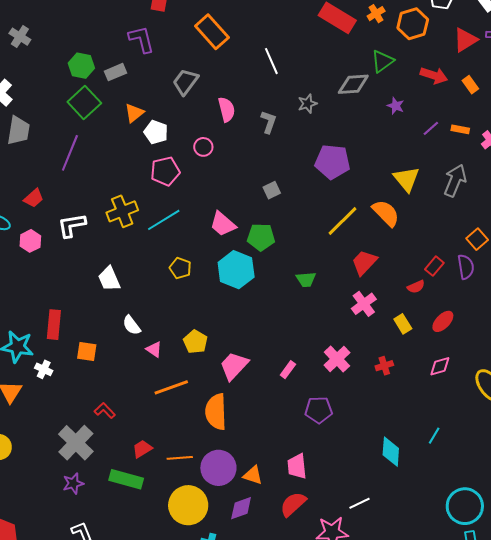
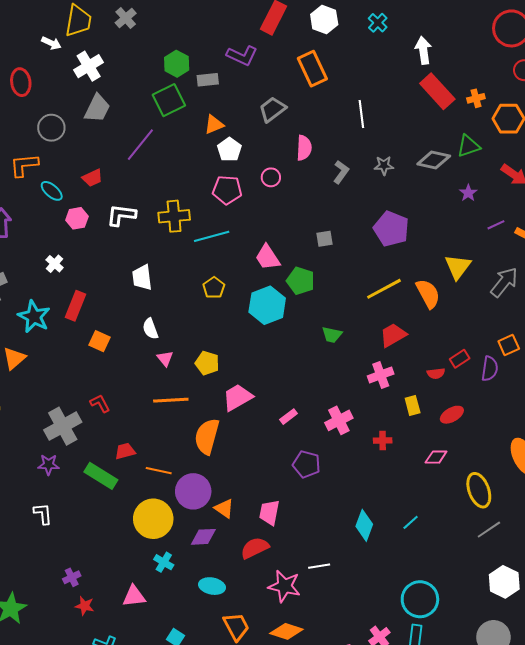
purple L-shape: (141, 39) -> (242, 56), turned 112
yellow pentagon: (195, 342) -> (207, 363), turned -30
white cross: (44, 369) -> (55, 264), moved

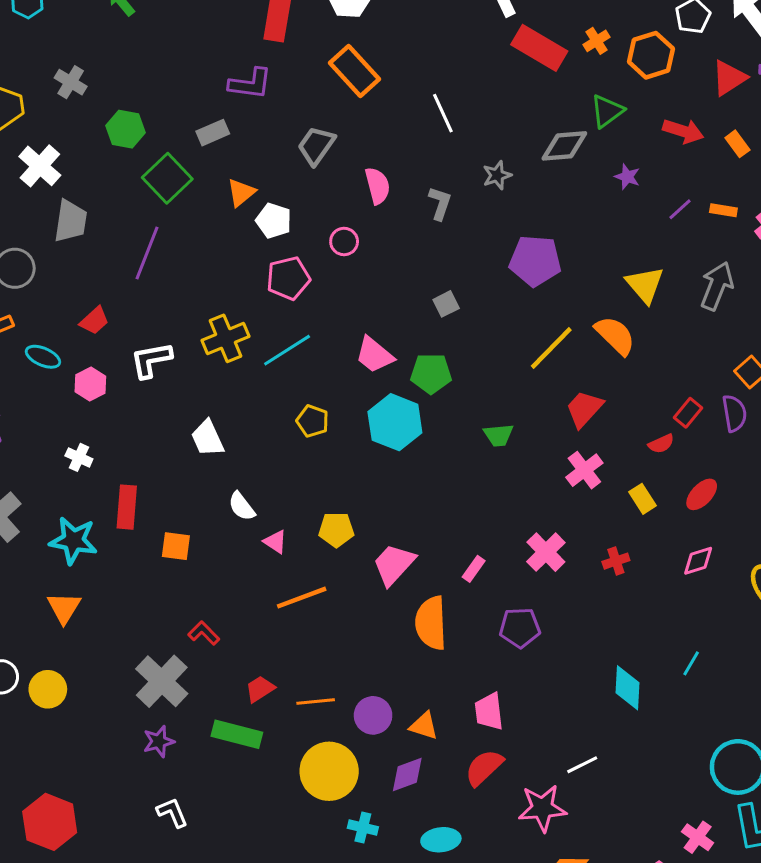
green hexagon: (177, 64) -> (126, 129), moved
orange semicircle: (207, 436) -> (431, 623), moved
purple circle: (193, 491) -> (373, 715), size x0.7

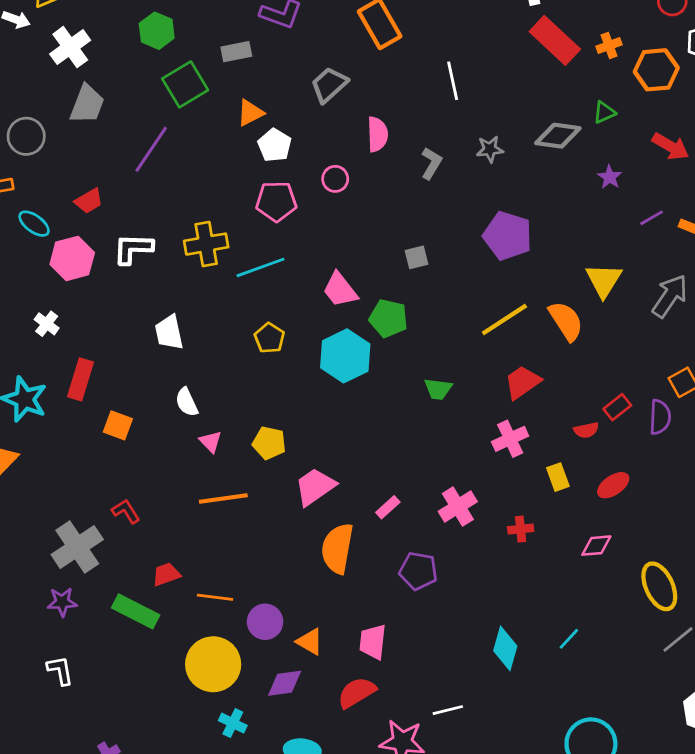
green triangle: (607, 111) -> (604, 112), size x0.7
pink hexagon: (90, 384) -> (72, 258), size x1.4

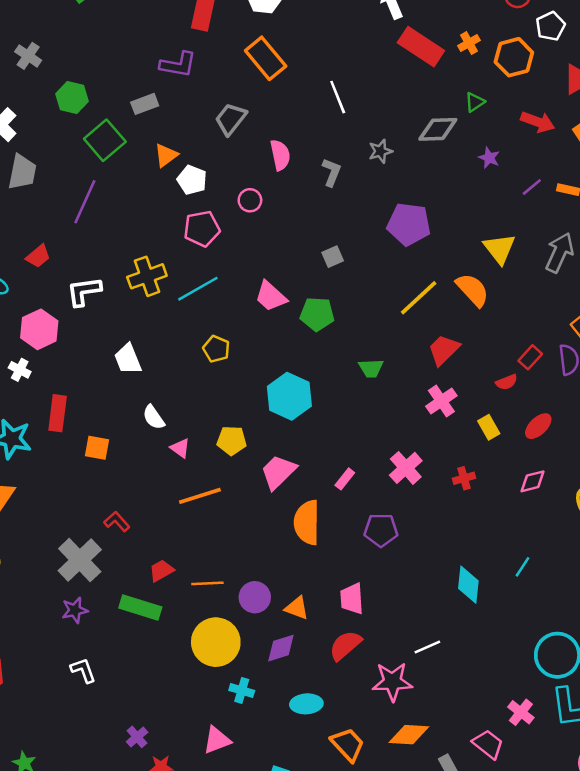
pink hexagon: (72, 258) -> (39, 329), moved
cyan hexagon: (345, 356) -> (289, 396), moved

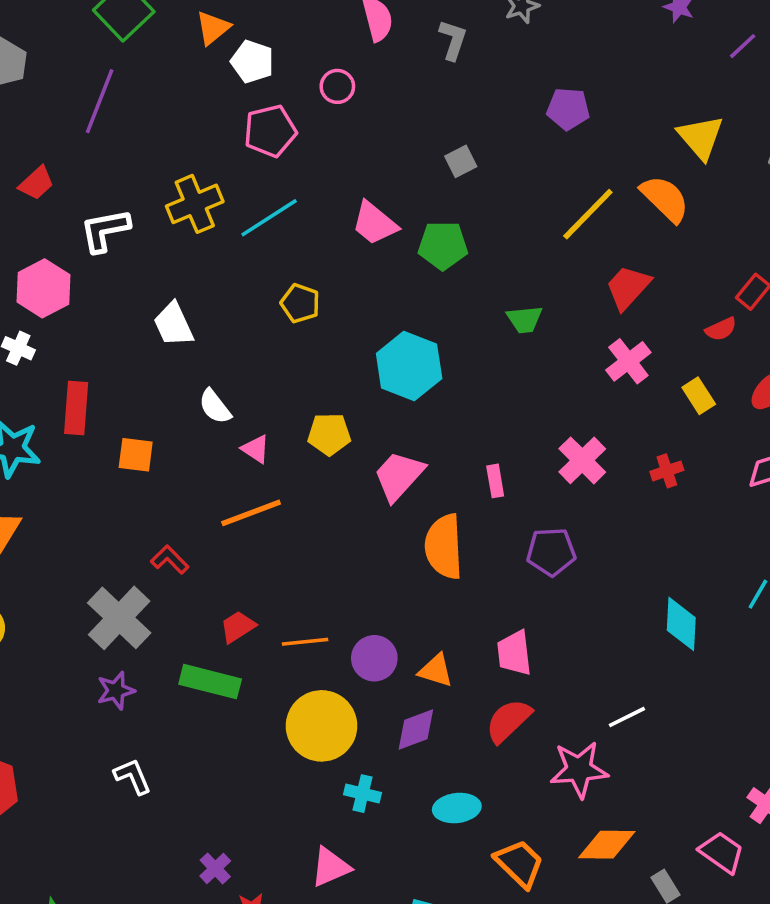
purple pentagon: (409, 224) -> (568, 109), size x0.7
pink rectangle: (345, 479) -> (495, 481), turned -45
orange line: (200, 496) -> (251, 513), moved

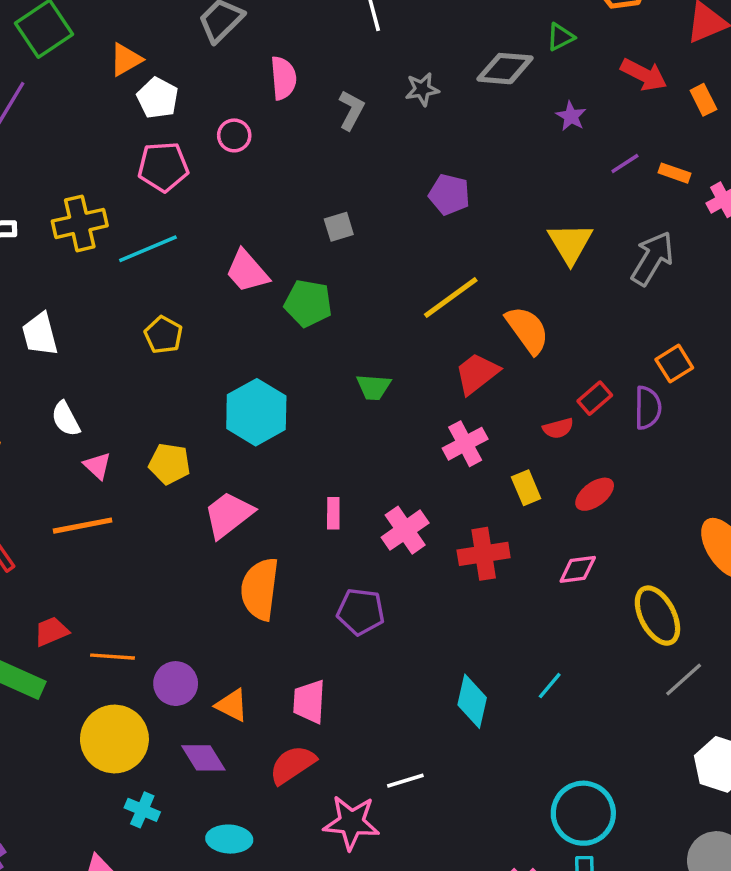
orange semicircle: (665, 199) -> (527, 330), moved
red cross: (667, 471) -> (484, 554), size x1.6
pink rectangle: (495, 481) -> (333, 513), moved
purple diamond: (416, 729) -> (203, 758), turned 69

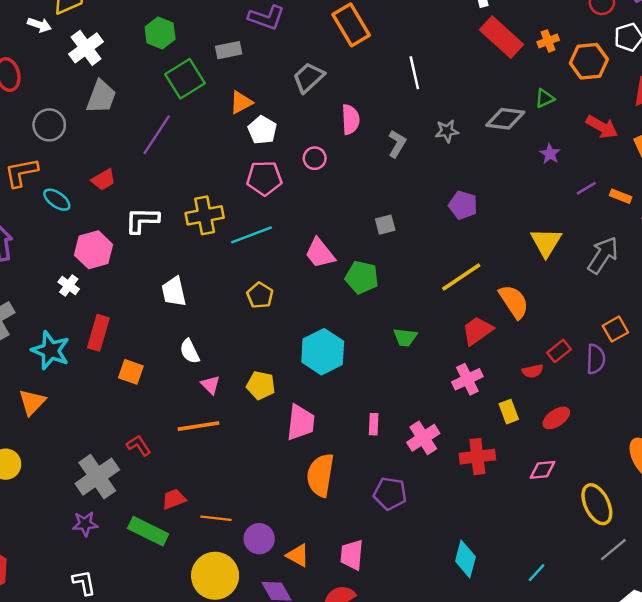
pink trapezoid: (229, 515) -> (301, 422), turned 132
cyan line: (550, 686) -> (537, 573), moved

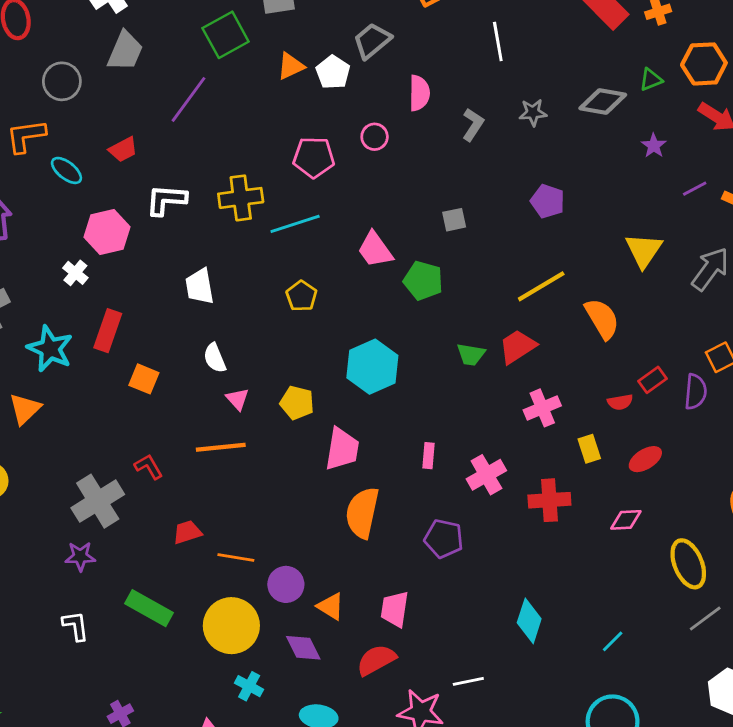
orange hexagon: (589, 61) -> (704, 64), moved
white pentagon: (262, 130) -> (333, 72), moved
red trapezoid: (477, 331) -> (517, 347), moved
green rectangle: (148, 531) -> (149, 608), moved

